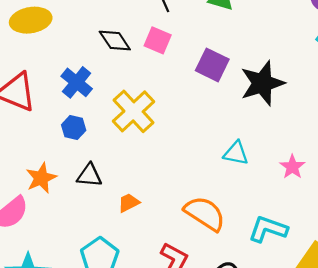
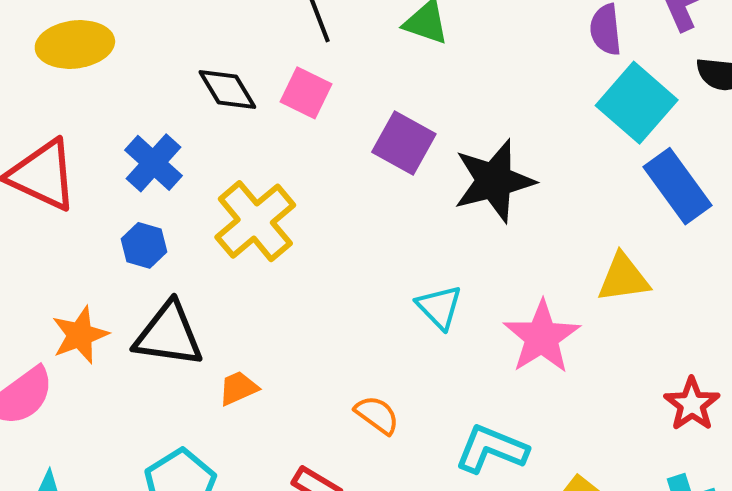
cyan triangle: (236, 153) -> (439, 307), turned 32
pink star: (292, 167) -> (542, 337), size x1.6
black triangle: (89, 175) -> (169, 335), size x1.5
orange semicircle: (205, 214) -> (377, 415), size x0.6

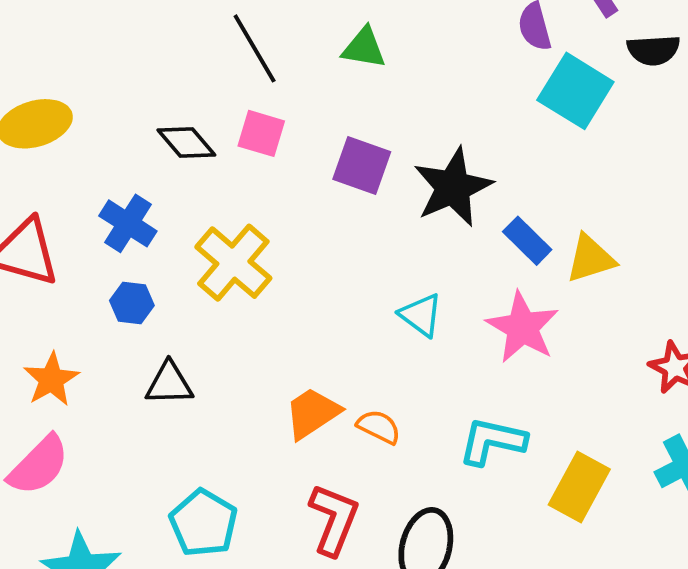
blue rectangle: (677, 186) -> (527, 241), moved, size x0.7
orange star: (80, 335) -> (51, 379), moved
black triangle: (169, 335) -> (169, 383), size x0.7
orange trapezoid: (238, 388) -> (312, 413), moved, size x1.5

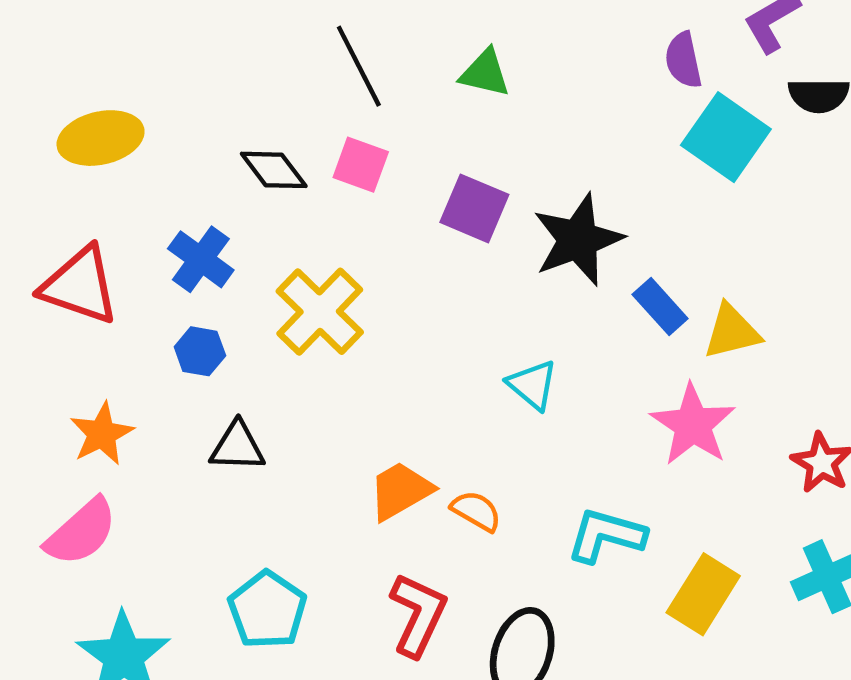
pink star: (522, 327) -> (693, 425), moved

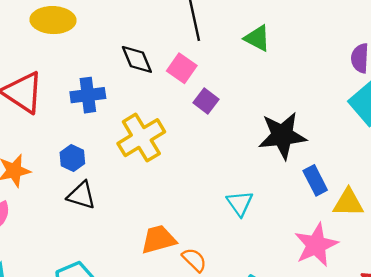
purple square: (474, 208) -> (206, 101), moved, size x0.7
blue cross: (201, 259) -> (88, 95), turned 32
blue hexagon: (200, 351) -> (72, 158), moved

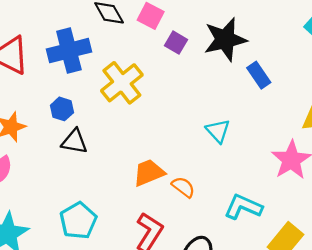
blue cross: (88, 95) -> (69, 51), size x1.4
black star: (282, 135) -> (225, 39), moved
blue rectangle: (315, 180) -> (259, 75), moved

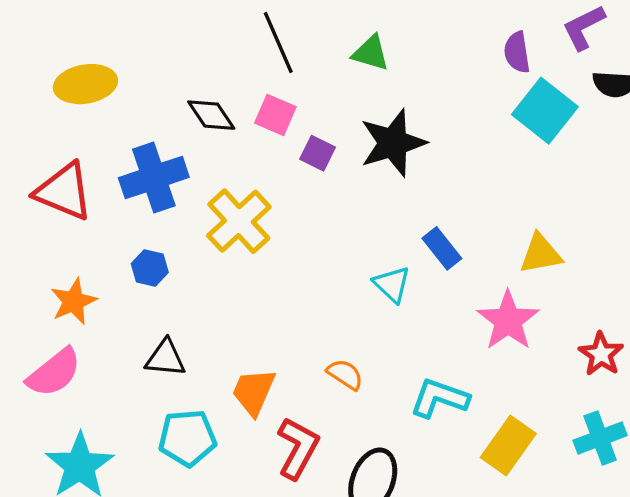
blue rectangle: (259, 75) -> (442, 248), moved
black triangle: (74, 141) -> (165, 358), moved
orange trapezoid: (149, 173) -> (254, 392), moved, turned -40
cyan pentagon: (78, 221) -> (187, 438), turned 30

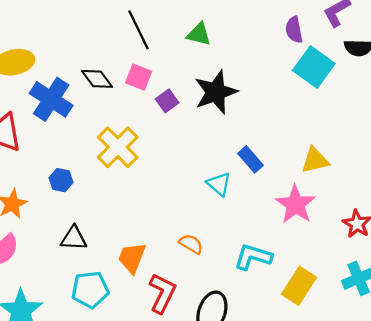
purple square: (318, 153) -> (167, 101), turned 30
blue cross: (154, 178) -> (51, 99), moved, turned -36

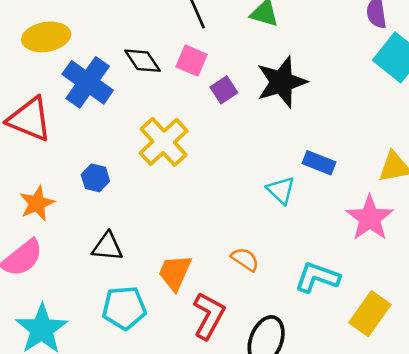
blue rectangle: (251, 159) -> (319, 163), turned -30

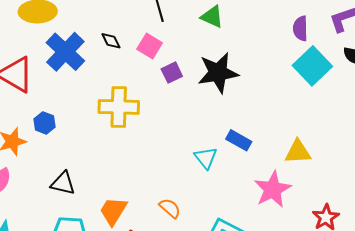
black diamond: (142, 61) -> (111, 41), size x0.7
yellow cross: (164, 142) -> (119, 107), turned 36
blue hexagon: (95, 178) -> (45, 123), moved

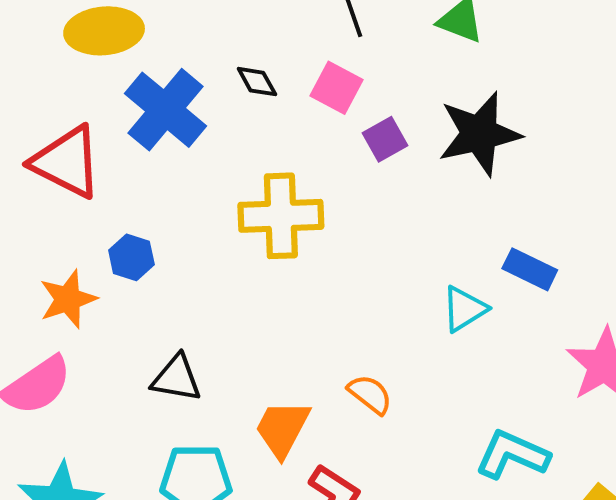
cyan triangle: (206, 158) -> (464, 309), turned 40
orange semicircle: (170, 208) -> (370, 394), moved

